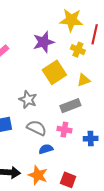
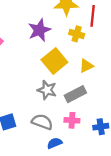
gray star: (28, 99) -> (47, 90), moved

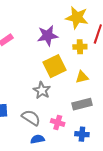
yellow cross: (77, 34) -> (80, 47), turned -32
gray rectangle: (75, 94) -> (82, 104), moved

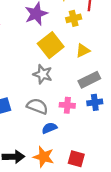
blue cross: (82, 134) -> (95, 102), moved

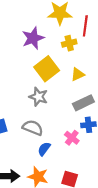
pink cross: (67, 105) -> (72, 138), moved, turned 32
blue semicircle: (49, 128) -> (44, 149), turned -32

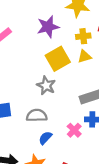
yellow triangle: (78, 74) -> (84, 56), moved
gray semicircle: (33, 128) -> (37, 115), turned -30

